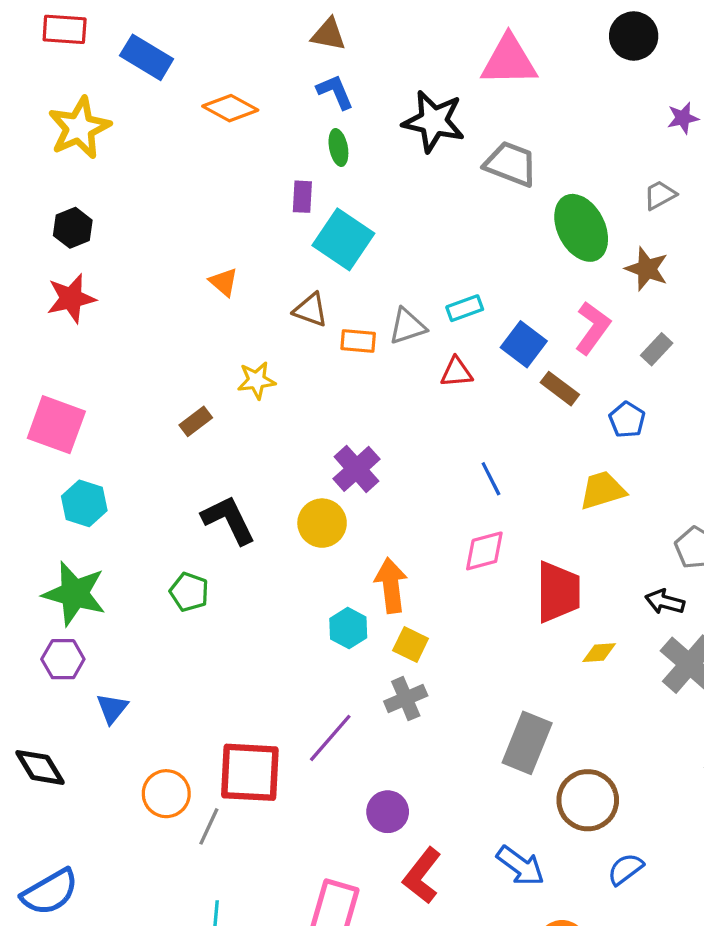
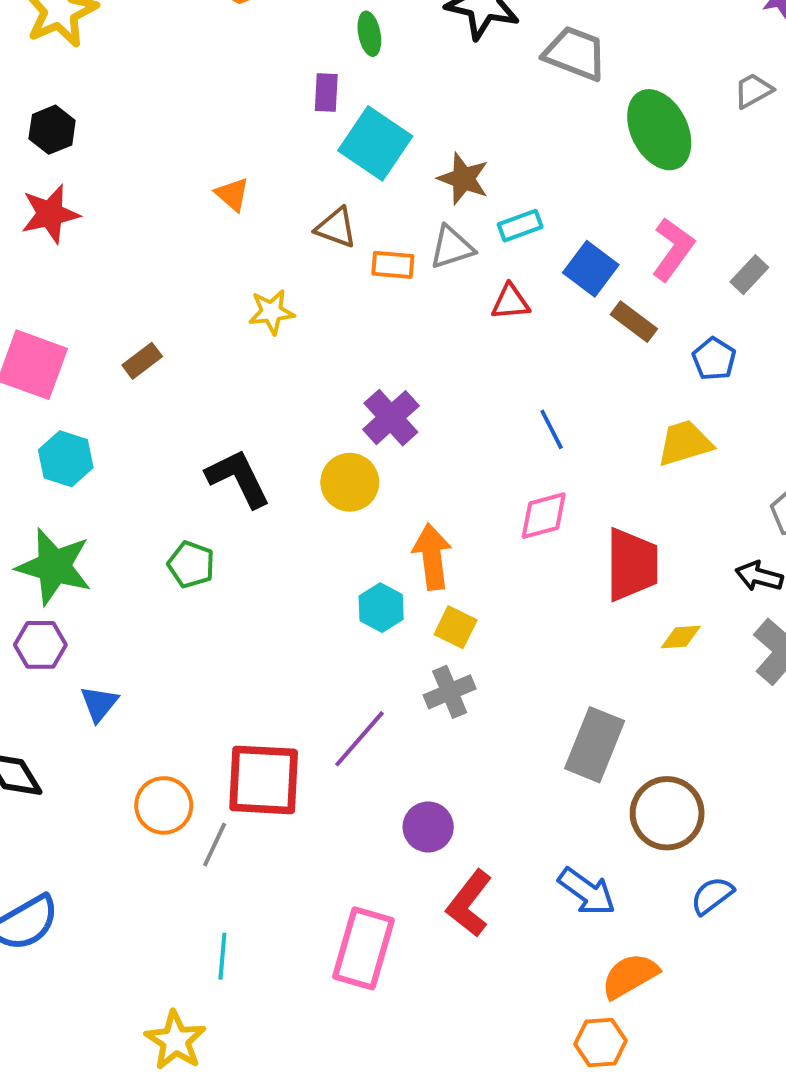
brown star: (647, 269) -> (463, 179), moved
brown rectangle: (196, 421) -> (142, 361), moved

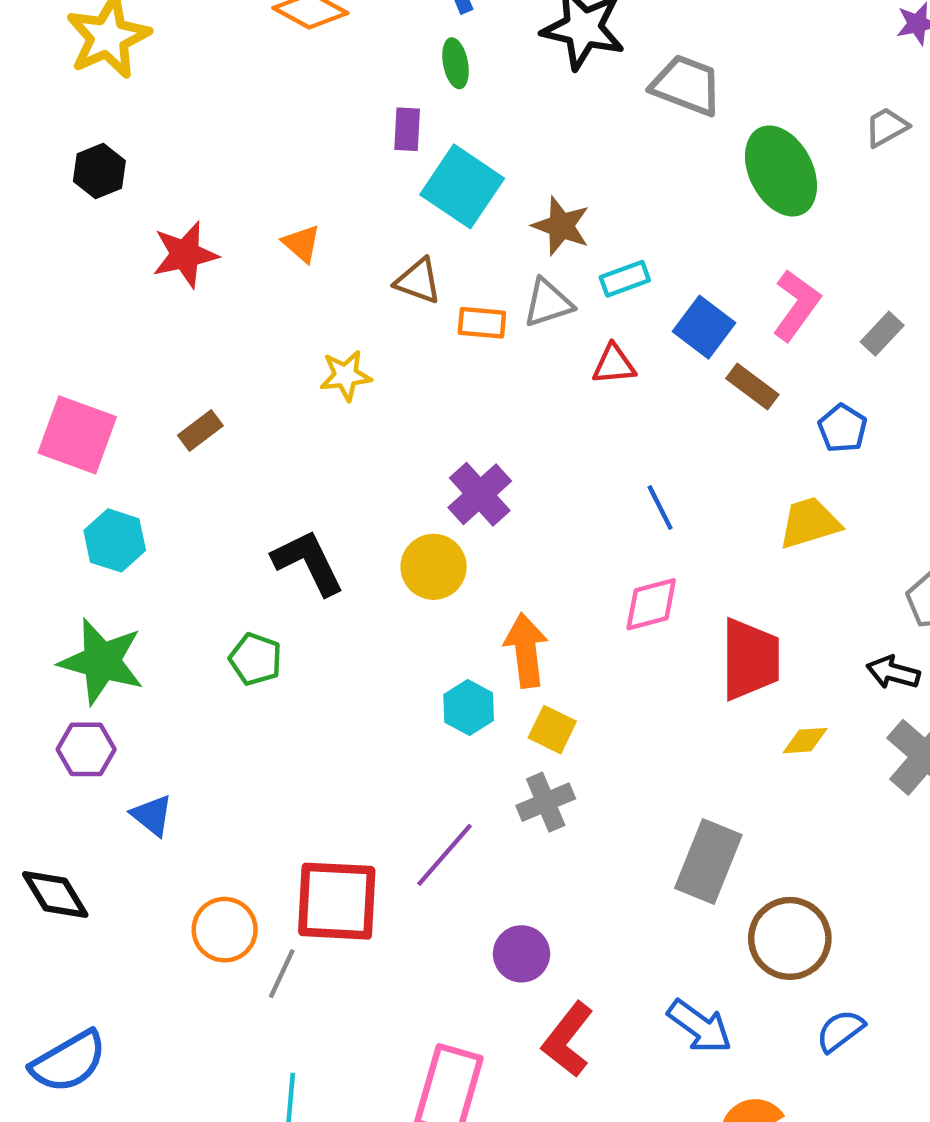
red star: (50, 214) -> (185, 255), moved
blue triangle: (99, 704) -> (152, 815), turned -30

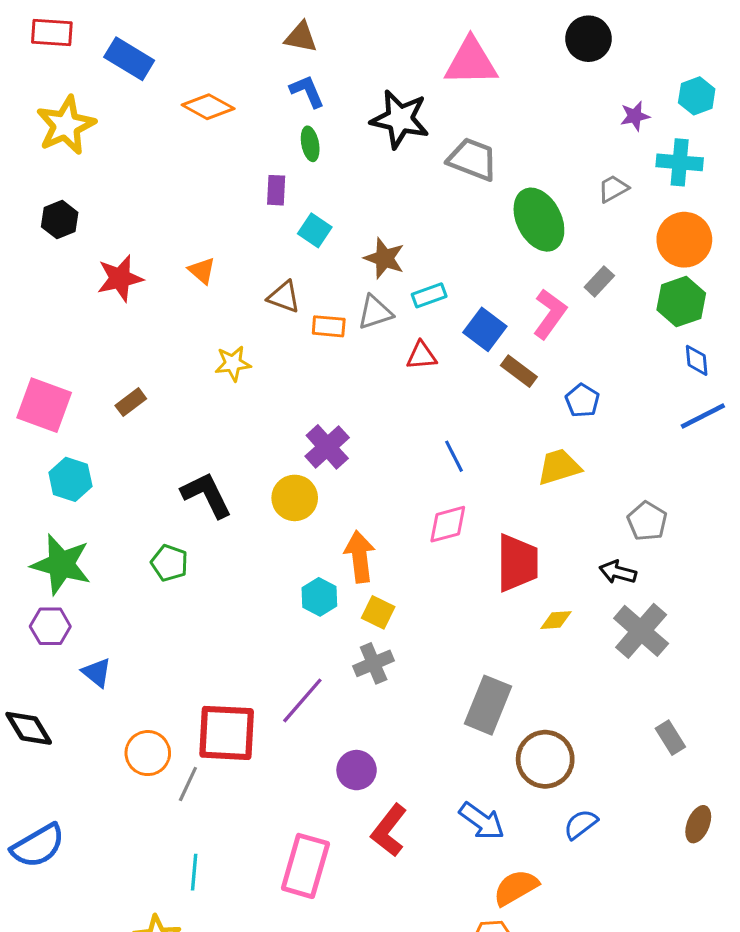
cyan square: (462, 186) -> (315, 230), size x0.6
gray rectangle: (882, 334) -> (599, 281), moved

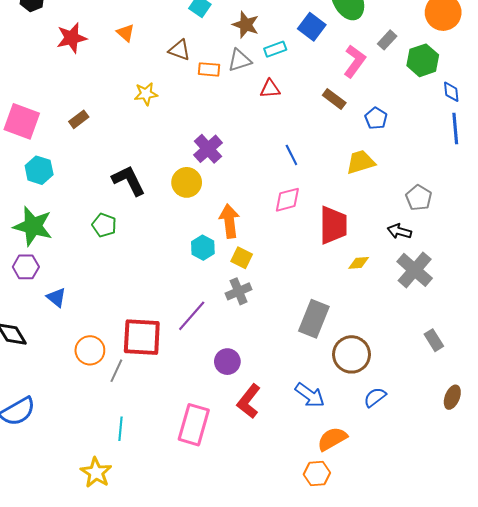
green hexagon: (681, 302) -> (423, 60), moved
blue square: (485, 329) -> (312, 27), moved
blue line: (703, 416) -> (455, 128), turned -68

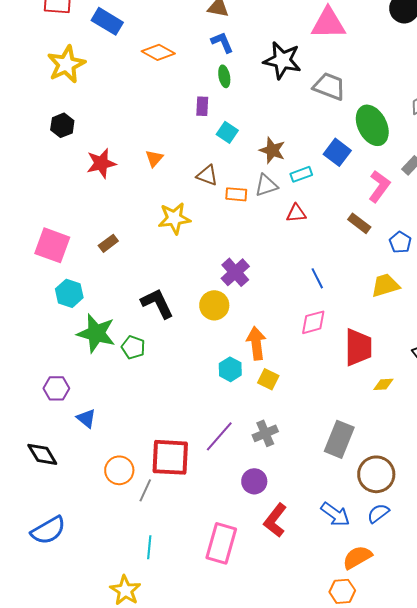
orange triangle: (126, 33) -> (154, 158), turned 30
yellow star: (146, 94) -> (174, 218), size x1.4
green star: (33, 226) -> (96, 333), moved
gray cross: (239, 291) -> (265, 433), moved
blue semicircle: (375, 397) -> (378, 513), moved

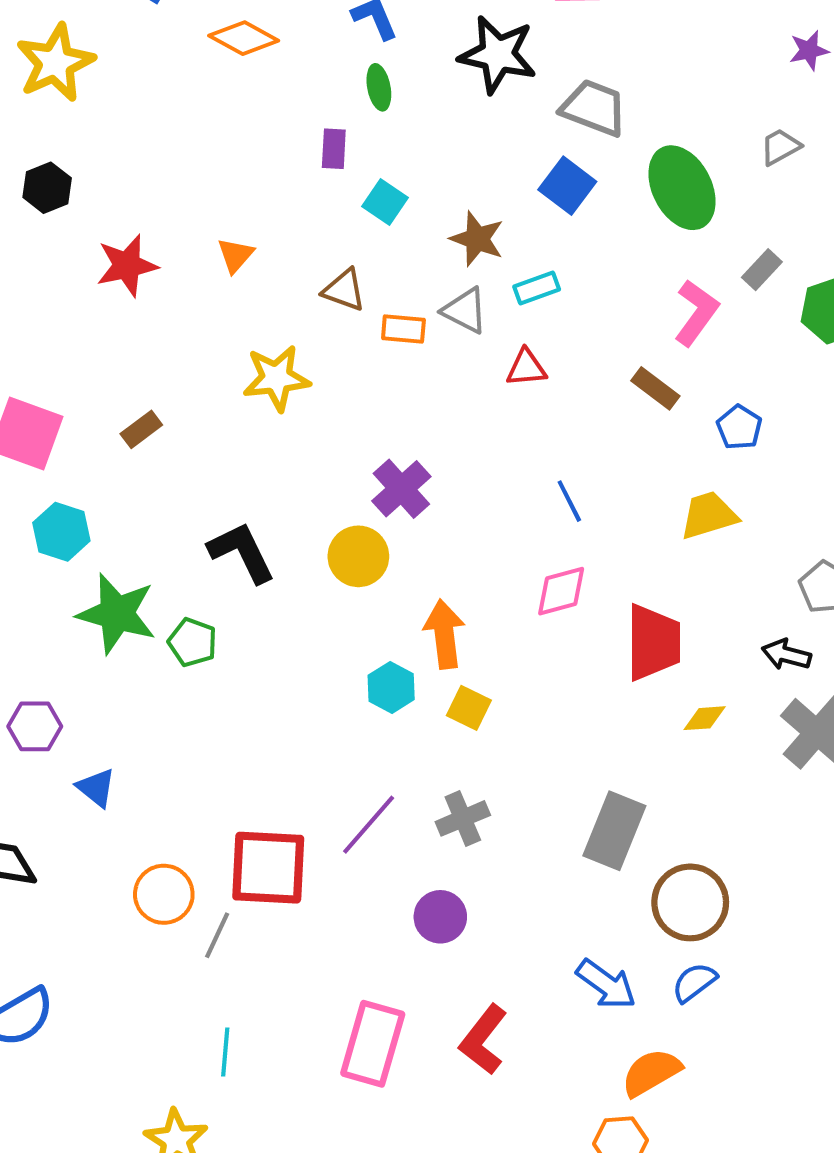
blue square: (337, 152) -> (567, 186), moved
gray triangle: (266, 185) -> (465, 311), turned 45
red L-shape: (275, 520) -> (483, 1040), moved

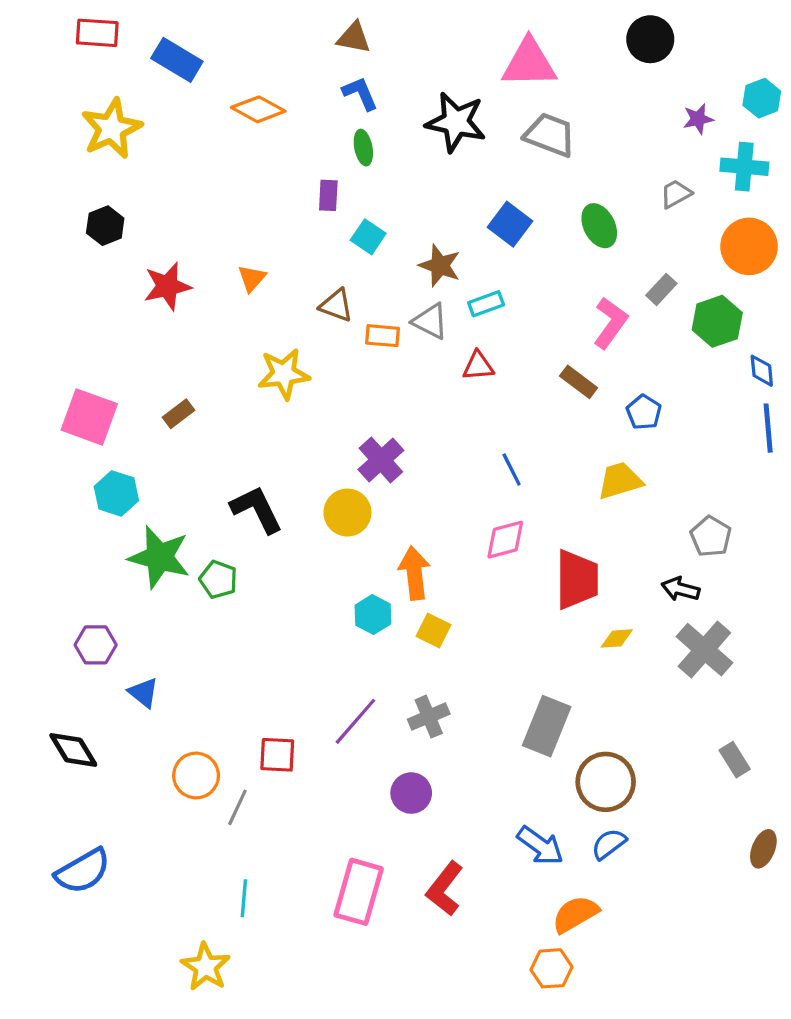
gray trapezoid: (594, 108) -> (550, 135), moved
green ellipse: (682, 188) -> (599, 226), size x0.7
red square: (268, 868) -> (277, 755), size x0.6

